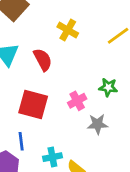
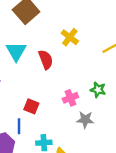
red square: (33, 104) -> (31, 106), moved, size x0.6

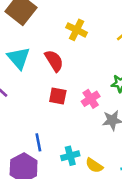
red square: (31, 106) -> (58, 96), moved

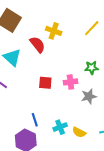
red semicircle: (54, 61) -> (37, 44), moved
pink cross: (91, 99) -> (70, 82), turned 32

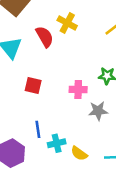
red square: (45, 83) -> (33, 85), moved
blue line: (35, 120) -> (38, 129), moved

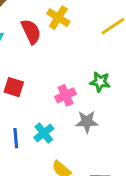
pink cross: (78, 89) -> (66, 95), turned -30
cyan cross: (57, 143) -> (44, 133), moved, turned -30

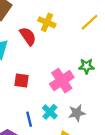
pink cross: (66, 95) -> (62, 81), size x1.5
gray star: (87, 122) -> (77, 113), moved

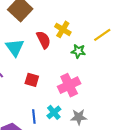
green star: (86, 66) -> (78, 51), moved

